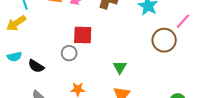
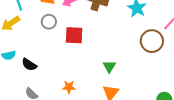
gray circle: (69, 53) -> (49, 22), moved

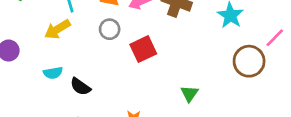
red square: (74, 35) -> (143, 49), turned -30

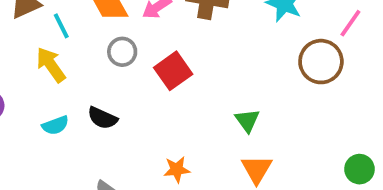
yellow arrow: (57, 29) -> (51, 65), turned 96
black semicircle: (80, 87) -> (102, 118), moved

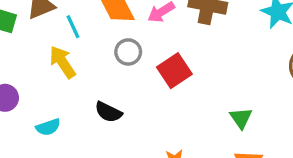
cyan semicircle: (55, 125) -> (48, 127), moved

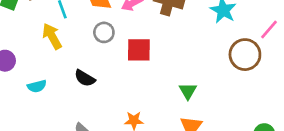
red square: (174, 71) -> (139, 50), turned 30

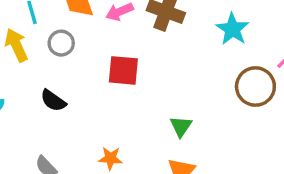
gray circle: (104, 32) -> (61, 43), moved

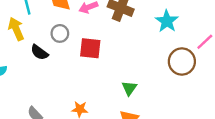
gray circle: (61, 43) -> (60, 33), moved
black semicircle: (53, 101) -> (39, 52), moved

